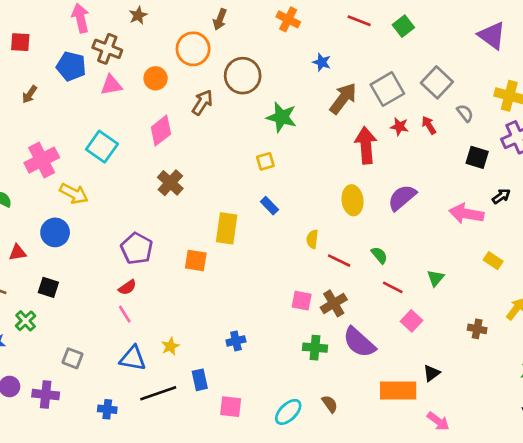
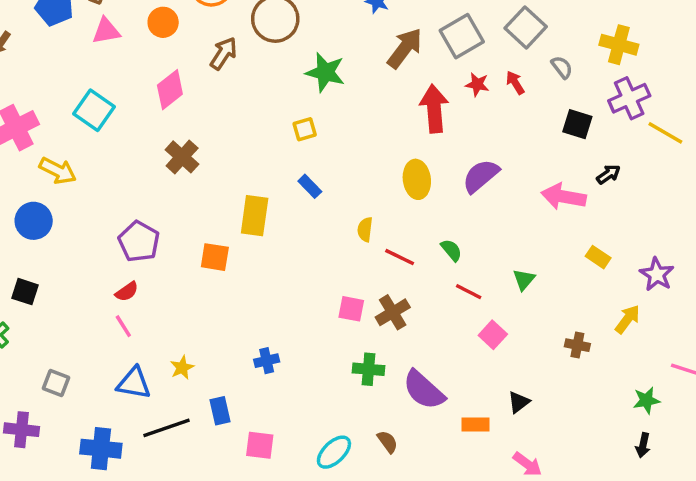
purple semicircle: (359, 342) -> (424, 390), moved
orange rectangle: (398, 391) -> (476, 425), size x0.6
blue cross: (107, 409) -> (101, 449), size x1.6

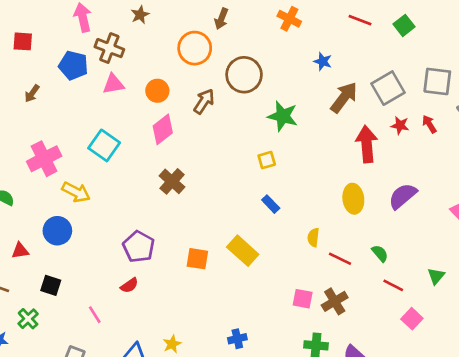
orange circle: (163, 22) -> (157, 91), moved
gray square: (526, 27) -> (437, 81), turned -36
yellow rectangle: (255, 216) -> (243, 251), moved, turned -56
pink line: (123, 326) -> (95, 315), moved

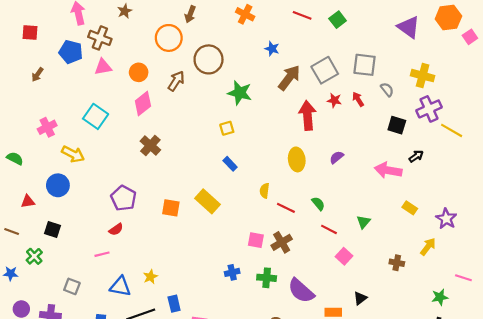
pink cross: (44, 159) -> (47, 127), size x0.7
purple semicircle: (403, 196) -> (337, 157), size x0.6
pink line: (95, 315) -> (102, 254), moved, turned -72
blue cross: (237, 339) -> (232, 272), moved

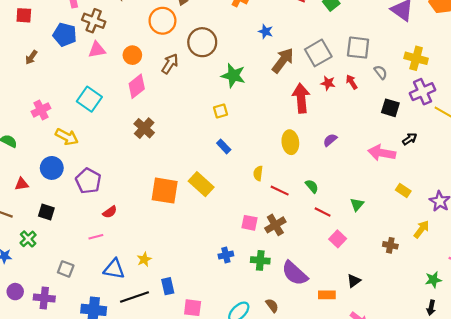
purple pentagon: (124, 198) -> (88, 181), moved
orange square: (171, 208) -> (165, 191), size x1.5

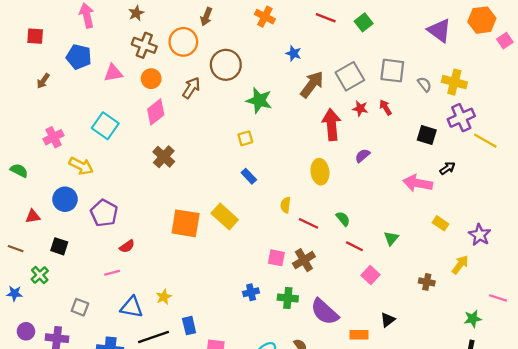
brown cross: (94, 21) -> (144, 45), moved
gray semicircle: (381, 72) -> (424, 84), moved
purple semicircle: (330, 140) -> (362, 156), moved

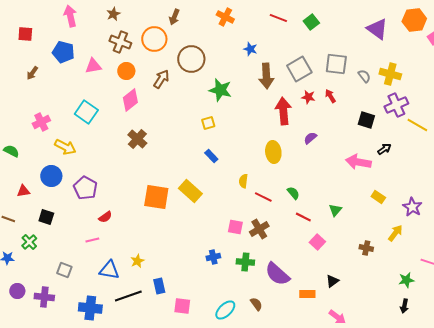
brown arrow: (312, 84) -> (266, 76), turned 140

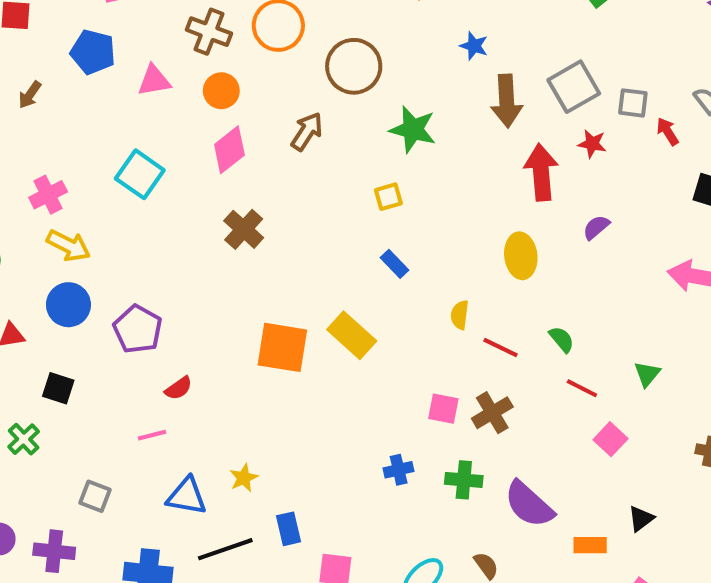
gray square: (336, 64) -> (633, 103), moved, size x0.7
brown arrow: (161, 79) -> (307, 131), moved
red arrow: (330, 96) -> (668, 131), moved
yellow arrow: (65, 147) -> (68, 246), moved

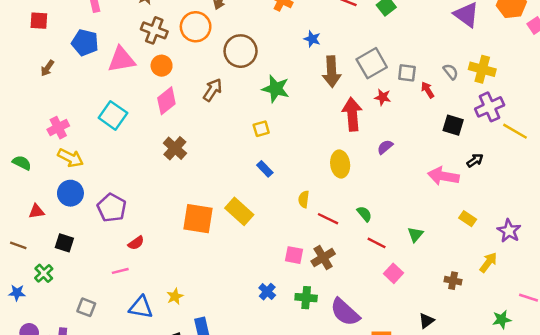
pink triangle: (154, 81) -> (121, 60), size x1.4
blue cross: (399, 470) -> (267, 292), turned -35
black triangle: (641, 519) -> (426, 321), moved

